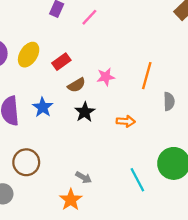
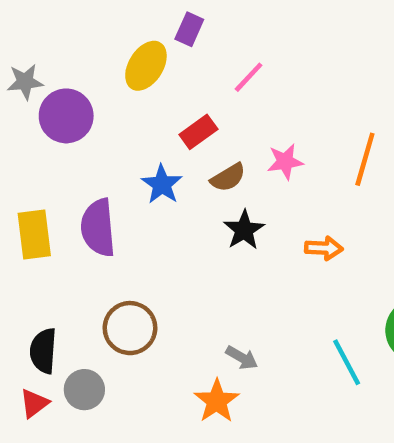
pink line: (89, 17) -> (249, 77), moved
yellow ellipse: (29, 55) -> (146, 66), moved
blue star: (43, 107) -> (162, 184), moved

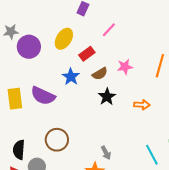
yellow ellipse: (146, 66) -> (64, 39), moved
purple semicircle: (98, 228) -> (43, 96), turned -60
gray arrow: (242, 358) -> (106, 153), turned 32

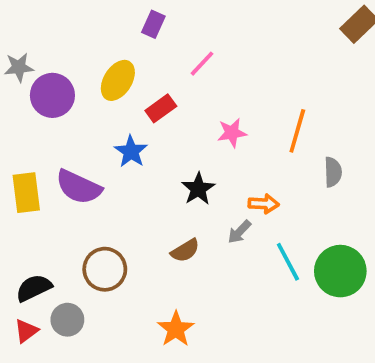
brown semicircle: (100, 74) -> (185, 251), moved
black semicircle: (19, 150) -> (34, 288), turned 60
gray arrow: (106, 153) -> (239, 232), moved, turned 72
cyan line: (152, 155) -> (288, 262), moved

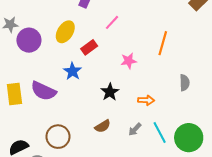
orange line: (297, 131) -> (163, 43), moved
gray arrow: (239, 232) -> (135, 129), moved

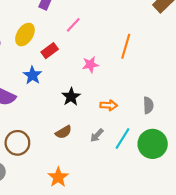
gray semicircle: (185, 83) -> (148, 105), moved
cyan line: (160, 132) -> (123, 139), turned 60

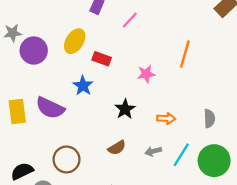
pink line: (73, 25) -> (130, 20), moved
red rectangle: (50, 51) -> (102, 59), turned 56
gray arrow: (97, 135) -> (153, 151), turned 32

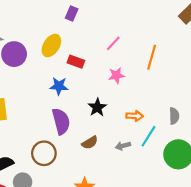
pink line: (130, 20) -> (113, 43), moved
blue star: (83, 86) -> (59, 86), turned -30
purple semicircle: (50, 108) -> (61, 121), moved, turned -130
cyan line: (181, 155) -> (148, 136), moved

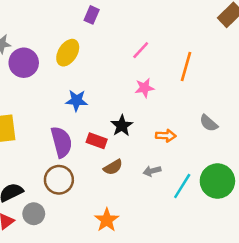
red rectangle: (76, 62) -> (97, 141), moved
gray semicircle: (174, 116) -> (209, 123), moved, turned 133
purple semicircle: (61, 121) -> (61, 142), moved
cyan line: (148, 136) -> (182, 186), moved

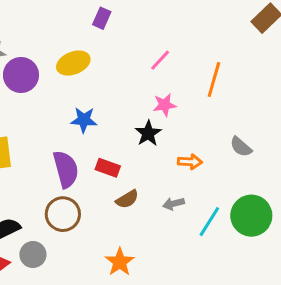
yellow ellipse: (68, 53) -> (73, 63), turned 36
black star: (122, 126) -> (148, 133), moved

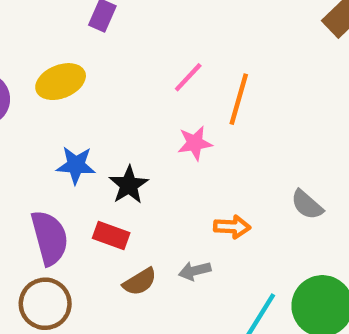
orange line: (214, 79) -> (239, 99), moved
black star: (148, 133) -> (129, 185), moved
gray arrow: (174, 204) -> (195, 271), moved

